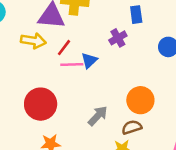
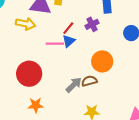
red line: (64, 48) -> (68, 28), moved
orange circle: (140, 100) -> (102, 61), moved
brown semicircle: (132, 127) -> (89, 81), moved

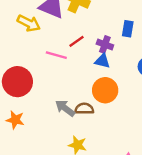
purple cross: (92, 24) -> (105, 44), turned 32
blue triangle: (69, 41) -> (102, 61), moved, turned 40
gray arrow: (74, 85) -> (65, 108), turned -114

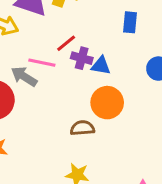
purple cross: (105, 44) -> (82, 58), moved
gray arrow: (65, 108) -> (24, 76), moved

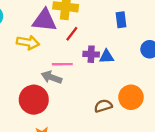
red line: (66, 43) -> (72, 34), moved
orange circle: (107, 103) -> (131, 97), moved

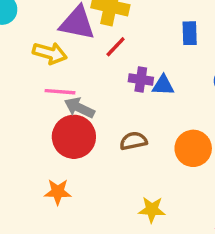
pink line: (62, 64) -> (60, 92), moved
red circle: (34, 100) -> (74, 137), moved
brown semicircle: (103, 106) -> (133, 141), moved

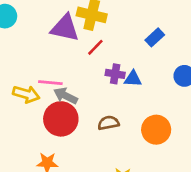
blue rectangle: (190, 33) -> (155, 37), turned 48
yellow arrow: (50, 53) -> (26, 94), moved

